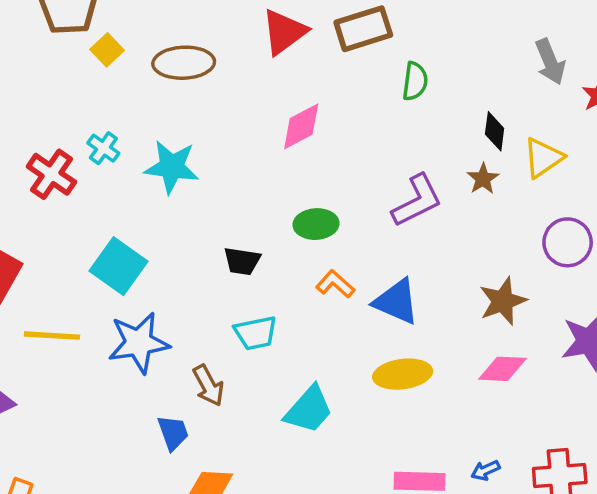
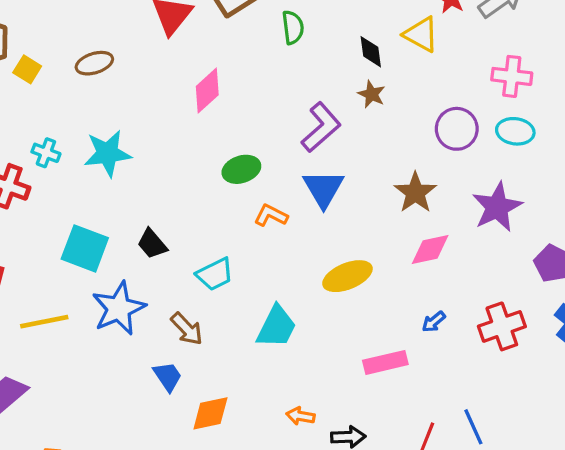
brown ellipse: (184, 63) -> (94, 63), size x0.7
yellow triangle: (543, 158) -> (421, 34), moved, turned -42
black trapezoid: (242, 261) -> (152, 244), moved, turned 56
blue triangle: (396, 302) -> (324, 188), moved, turned 51
blue arrow: (485, 470) -> (434, 322), moved

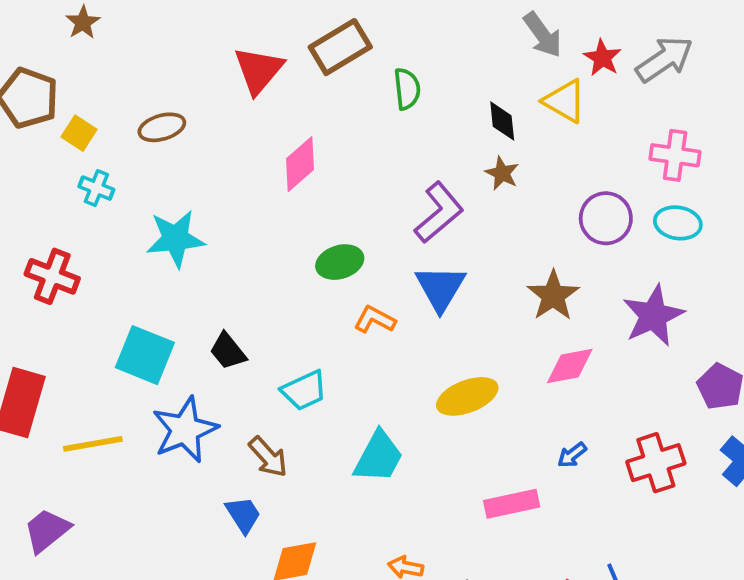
cyan cross: (46, 153) -> (96, 188), moved

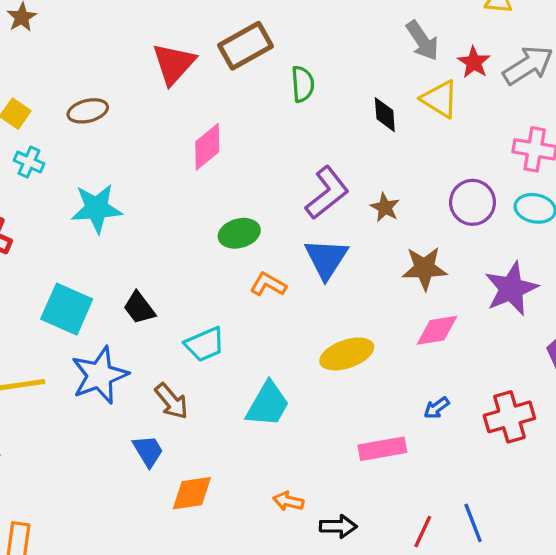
brown star: (502, 173) -> (385, 207), moved
brown star: (553, 296) -> (424, 268), turned 30

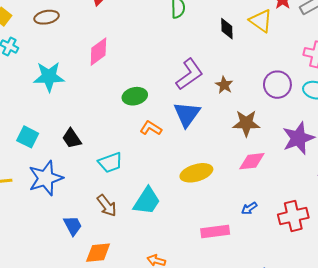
pink diamond: (207, 147) -> (98, 52), moved
cyan square: (67, 309) -> (28, 137), size x0.7
brown arrow: (171, 401) -> (107, 206), moved

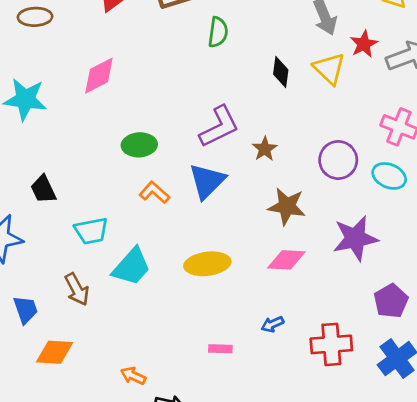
cyan trapezoid: (147, 201) -> (131, 267), moved
pink rectangle: (215, 231) -> (220, 349), size x0.6

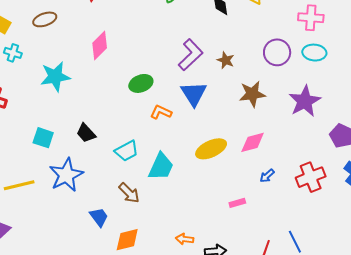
pink diamond: (286, 260) -> (253, 142), moved

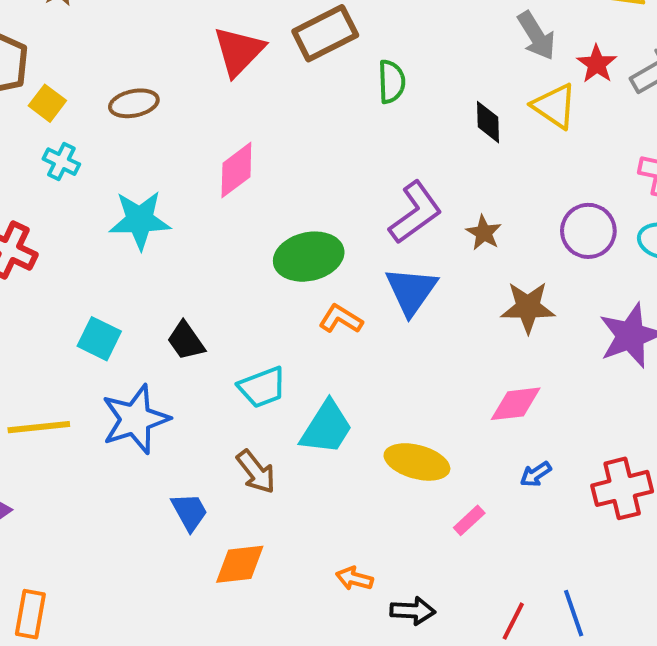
green ellipse: (141, 83) -> (309, 257), size x1.4
yellow ellipse: (211, 149) -> (417, 462), moved, turned 32
pink rectangle: (237, 203) -> (469, 520), turned -35

